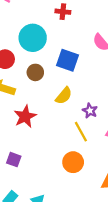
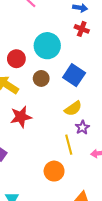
yellow semicircle: (64, 96) -> (73, 108), moved

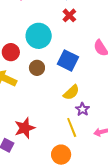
red cross: (82, 29) -> (69, 15), turned 32
red star: (21, 117) -> (25, 128), moved

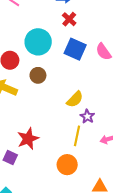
blue square: (68, 60) -> (75, 49), moved
yellow line: (72, 127) -> (77, 136), turned 36

